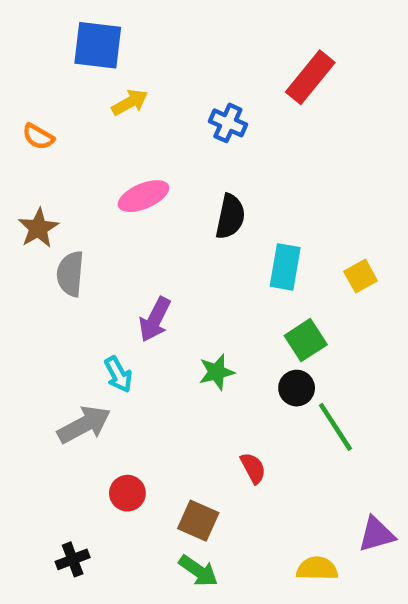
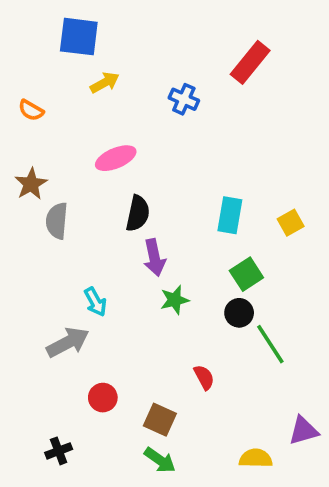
black semicircle: (230, 217) -> (138, 213), moved
purple arrow: (155, 319) -> (154, 258), moved, turned -39

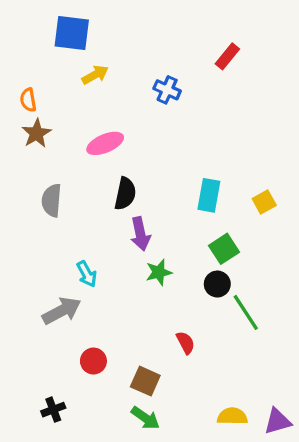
red rectangle: (250, 62) -> (227, 56), size x0.7
orange semicircle: (31, 110) -> (28, 100), turned 50
brown star: (31, 184) -> (37, 133), moved
purple triangle: (304, 431) -> (278, 421), moved

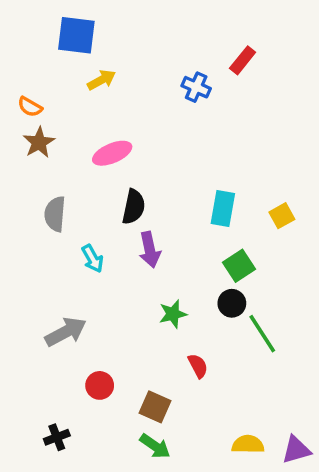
blue cross: (167, 90) -> (196, 87), moved
orange semicircle: (28, 100) -> (30, 107), turned -50
green star: (159, 272) -> (173, 314), moved
cyan arrow: (87, 274) -> (93, 259), moved

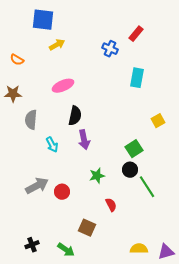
brown star: (39, 142) -> (13, 94), moved, turned 30
cyan rectangle: (223, 209) -> (137, 78), moved
red circle: (100, 385) -> (62, 192), moved
green arrow: (155, 446) -> (66, 250), moved

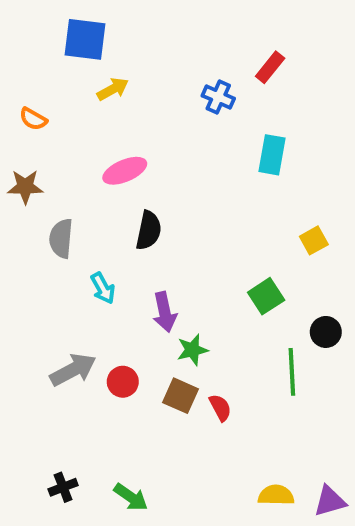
purple arrow: (84, 140) -> (165, 312), moved
black circle: (130, 170) -> (326, 332), moved
green line: (147, 187) -> (292, 372), turned 30
brown square: (87, 228) -> (180, 396), moved

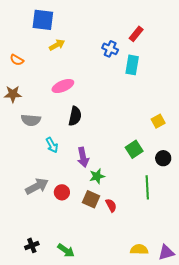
cyan rectangle: (272, 155) -> (132, 65), moved
gray semicircle: (61, 238) -> (31, 120), turned -90
black circle: (326, 332) -> (163, 158), moved

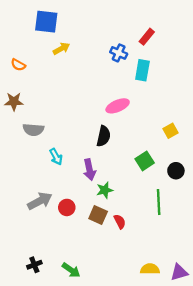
pink ellipse: (63, 86) -> (118, 106), moved
black semicircle: (75, 116) -> (104, 136), moved

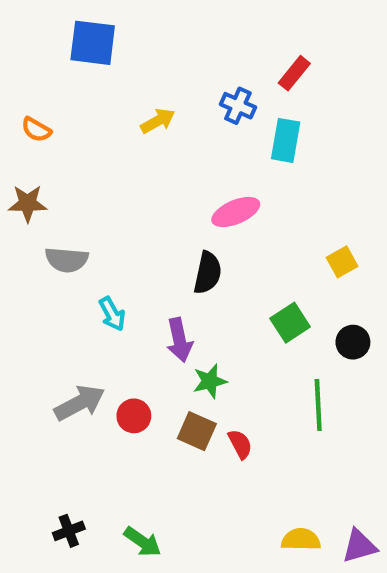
yellow arrow: (61, 49) -> (158, 121), moved

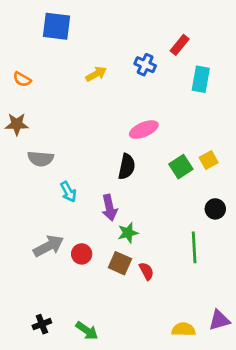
cyan rectangle: (286, 140) -> (201, 79), moved
green square: (290, 323) -> (181, 167), moved
purple triangle: (359, 546) -> (219, 320), moved

